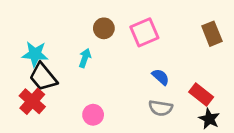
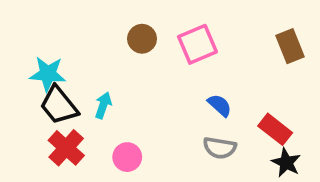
cyan arrow: (85, 58) -> (103, 105), moved
red cross: (32, 101) -> (66, 148), moved

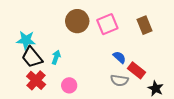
brown circle: (142, 39) -> (77, 21), size x1.5
brown rectangle: (290, 46) -> (145, 25), moved
red rectangle: (275, 129) -> (136, 70), moved

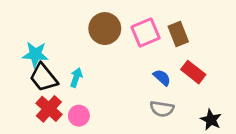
brown rectangle: (145, 25) -> (178, 34), moved
red rectangle: (136, 70) -> (193, 72), moved
pink circle: (69, 85) -> (79, 116), moved

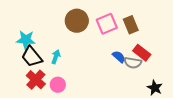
gray semicircle: (162, 109) -> (133, 63), moved

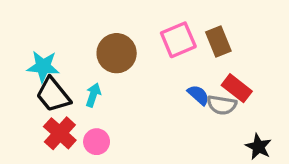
brown circle: (77, 21) -> (117, 53), moved

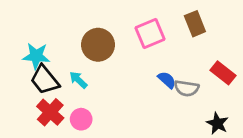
brown rectangle: (218, 41) -> (195, 24), moved
red rectangle: (237, 88) -> (223, 73), moved
cyan arrow: (93, 95) -> (78, 80), turned -66

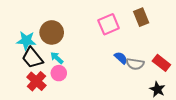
brown circle: (98, 45) -> (52, 32), moved
red rectangle: (223, 73) -> (161, 63), moved
pink circle: (81, 119) -> (59, 73), moved

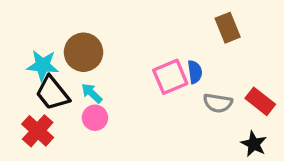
pink square: (109, 24) -> (170, 77), moved
blue semicircle: (121, 58) -> (195, 72), moved, turned 40
red cross: (36, 81) -> (38, 131), moved

